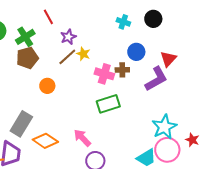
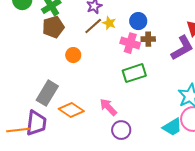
blue circle: (136, 52) -> (138, 21), moved

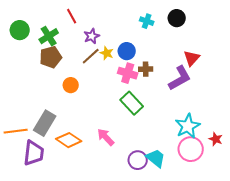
blue circle: (138, 21) -> (127, 51), moved
green rectangle: (134, 73) -> (132, 103), turned 65
cyan trapezoid: (172, 127) -> (156, 158), moved, turned -110
orange line: (18, 130) -> (16, 131), moved
purple circle: (121, 130) -> (138, 160), moved

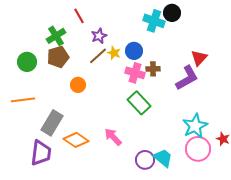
black circle: (177, 18) -> (172, 13), moved
cyan cross: (147, 21) -> (154, 21), size x1.5
green circle: (20, 30) -> (27, 62), moved
orange line: (16, 131) -> (23, 100), moved

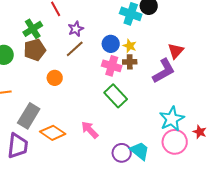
yellow star: (114, 53) -> (130, 46), moved

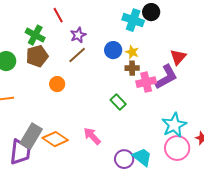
green cross: (33, 29) -> (35, 35), turned -30
pink cross: (112, 66) -> (146, 82), moved, turned -30
green rectangle: (116, 96) -> (118, 102), size x0.7
gray rectangle: (29, 116) -> (31, 136), moved

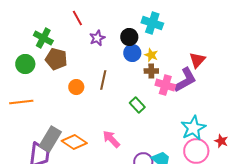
black circle: (151, 12) -> (129, 37), moved
green cross: (35, 35) -> (43, 38), moved
brown line: (77, 55) -> (103, 80), moved, turned -36
brown pentagon: (37, 56) -> (56, 59), turned 30
pink cross: (146, 82) -> (165, 85), turned 30

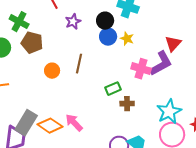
brown cross: (151, 71) -> (127, 104), moved
green rectangle: (137, 105) -> (113, 89), turned -70
pink arrow: (111, 139) -> (74, 123), moved

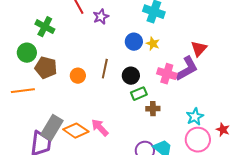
black circle: (105, 21) -> (131, 76), moved
purple star: (73, 22) -> (101, 17), moved
brown pentagon: (32, 43) -> (46, 68), moved
cyan star: (169, 112) -> (195, 117), size x0.7

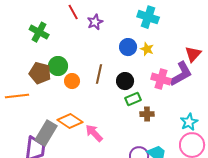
green circle: (27, 53) -> (58, 66), moved
orange diamond: (76, 131) -> (70, 121), moved

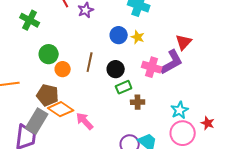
brown pentagon: (40, 73) -> (48, 95), moved

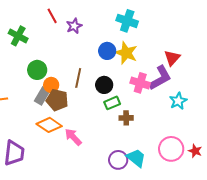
yellow star: (138, 37) -> (126, 53), size x1.6
brown pentagon: (48, 95) -> (57, 100), moved
cyan star: (180, 110) -> (178, 101), moved
gray rectangle: (37, 121) -> (42, 96), moved, size x0.7
red star: (208, 123) -> (195, 151), moved

